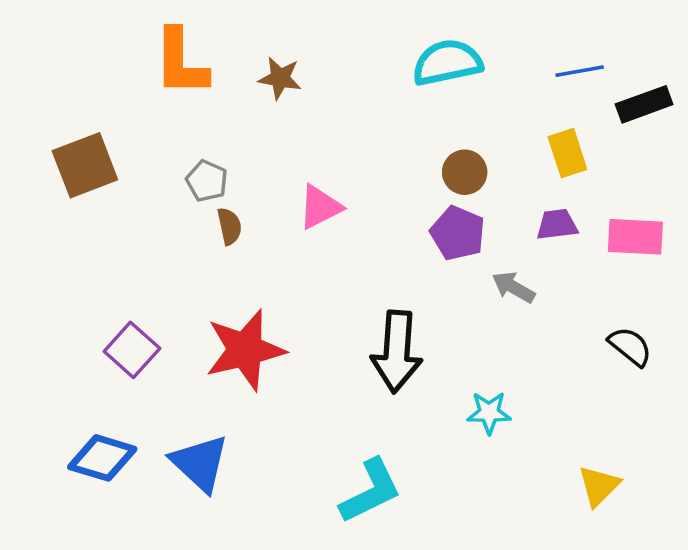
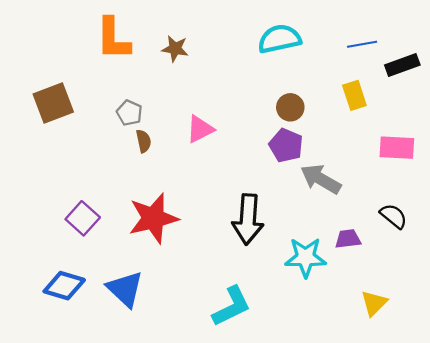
purple trapezoid: (557, 224) -> (348, 239), moved
gray arrow: (513, 287) -> (321, 179), size x1.5
cyan star: (489, 413) -> (306, 257), size x1.5

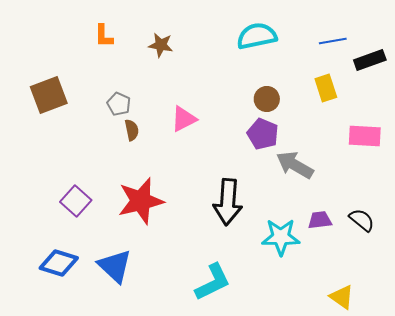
orange L-shape: (113, 39) -> (104, 36), size x0.6
black semicircle: (394, 216) -> (362, 220), moved
yellow triangle: (374, 303) -> (342, 297), moved, turned -40

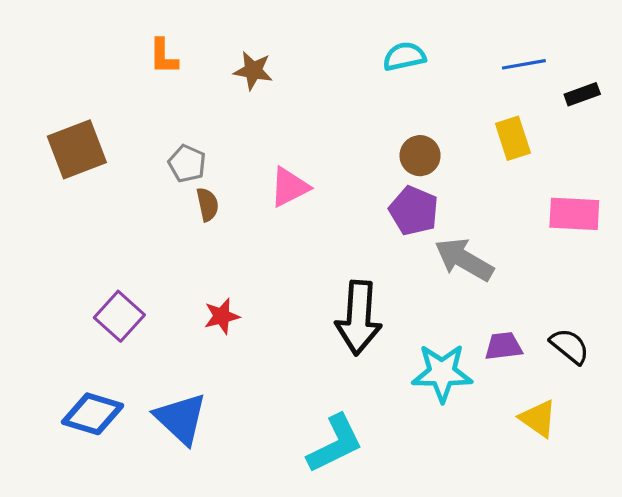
cyan semicircle: (257, 36) -> (404, 56), size x0.7
black rectangle: (370, 60) -> (582, 94), size x0.7
red star: (141, 201) -> (222, 316), size x0.5
yellow triangle: (342, 297) -> (538, 419), moved

